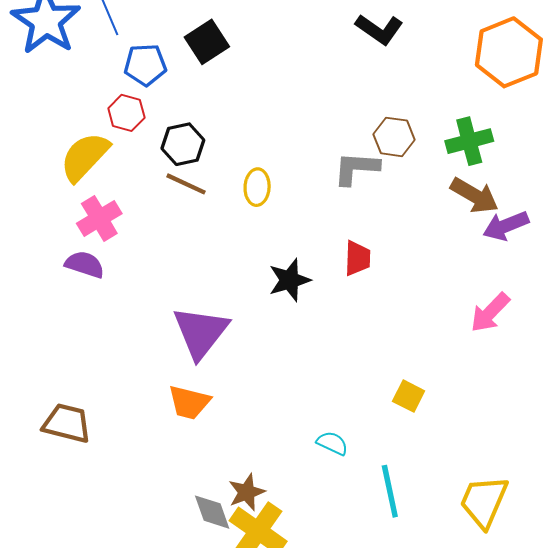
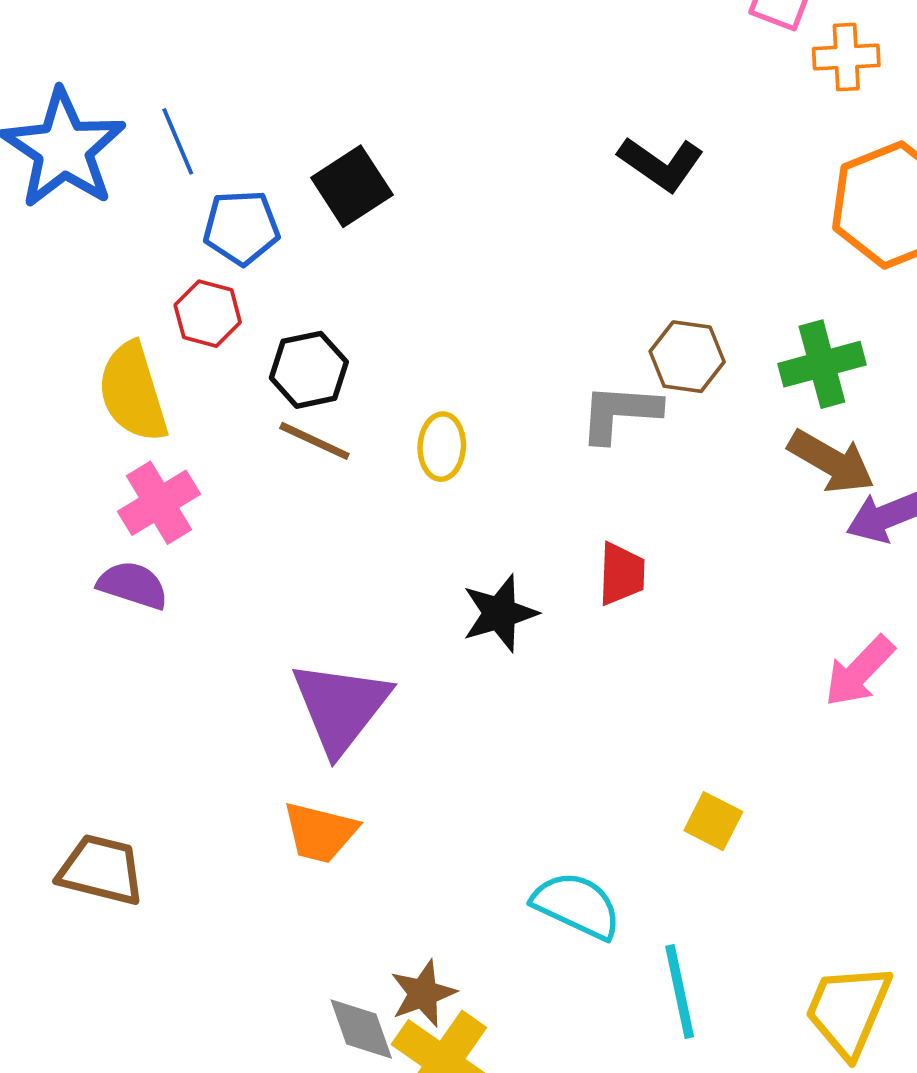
yellow semicircle: (85, 157) -> (133, 392), turned -60
cyan semicircle: (332, 443) -> (577, 905), size x1.6

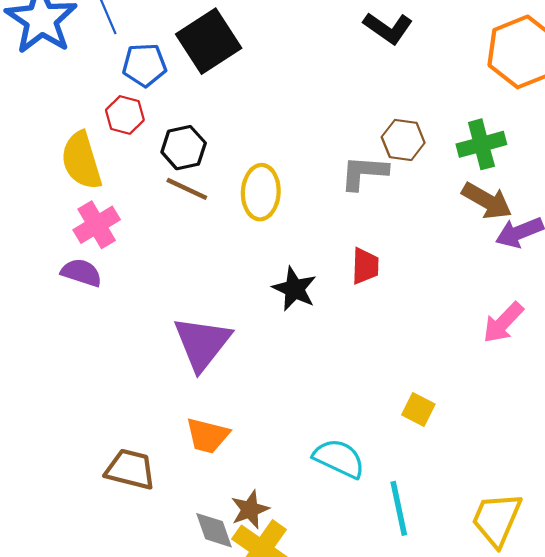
black square: (352, 186) -> (209, 41), size x1.4
yellow ellipse: (442, 447) -> (261, 192), size x1.4
black star: (500, 613) -> (294, 289), turned -30
orange trapezoid: (320, 832) -> (207, 436), moved
brown trapezoid: (101, 870) -> (130, 469), moved

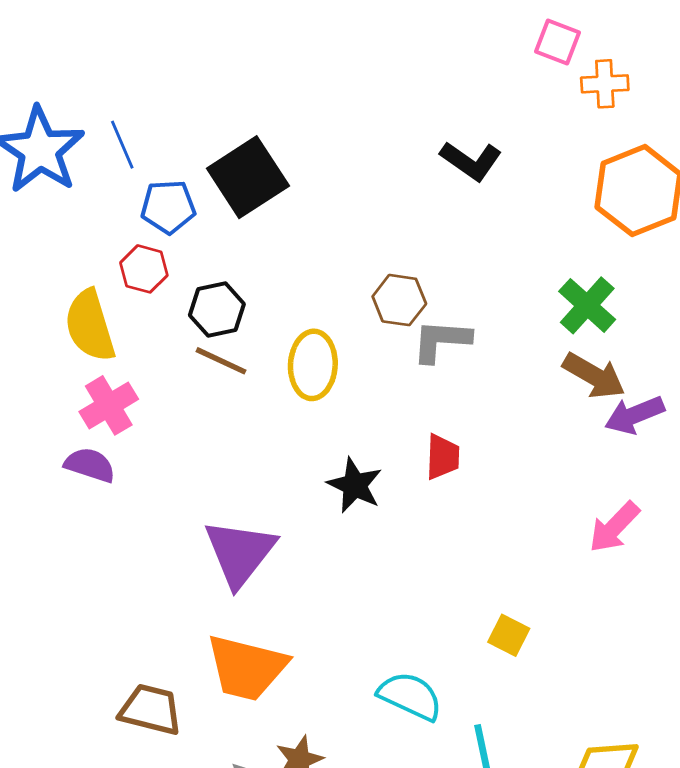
brown hexagon: (403, 140) -> (399, 300), moved
green cross: (481, 144) -> (587, 305), turned -33
orange trapezoid: (207, 436) -> (247, 668), size x1.5

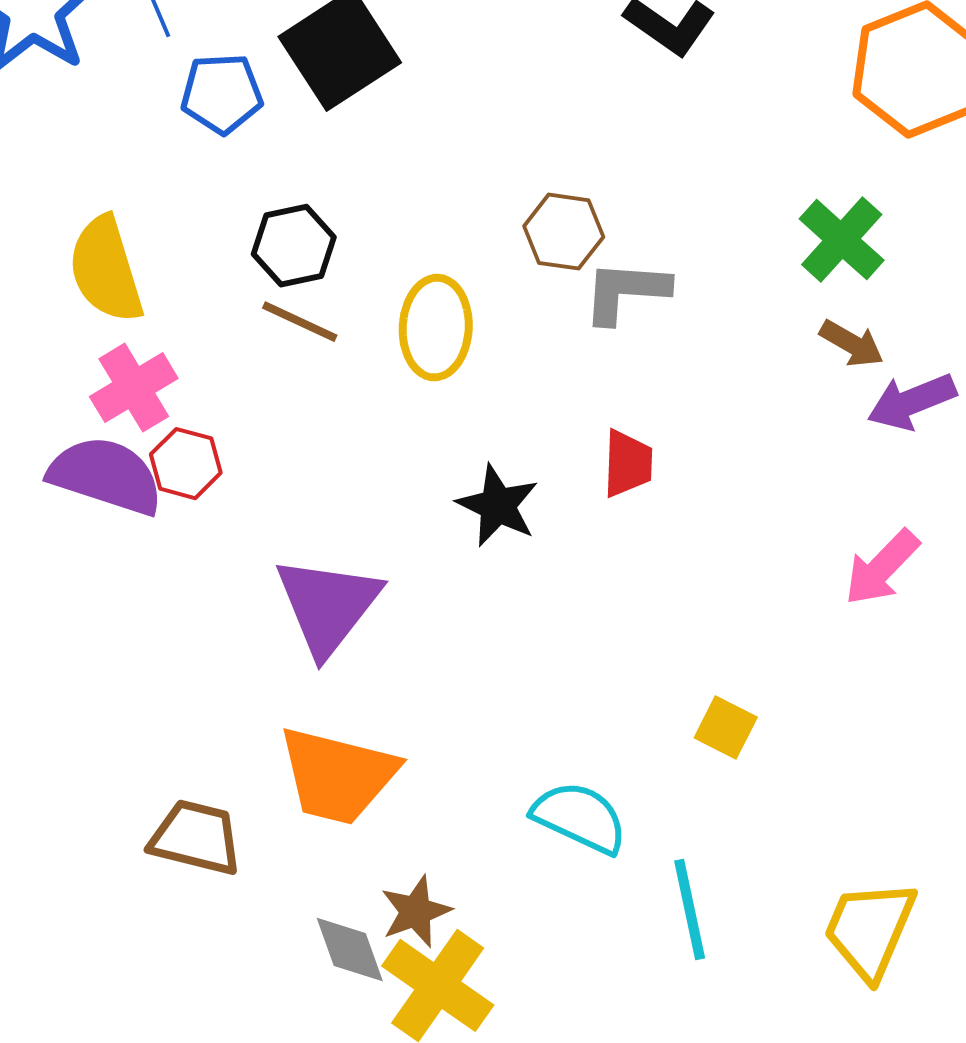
red hexagon: (144, 269) -> (186, 464), moved
brown arrow: (594, 376) -> (852, 344), size x0.7
purple semicircle: (90, 465) -> (106, 476), size x1.5

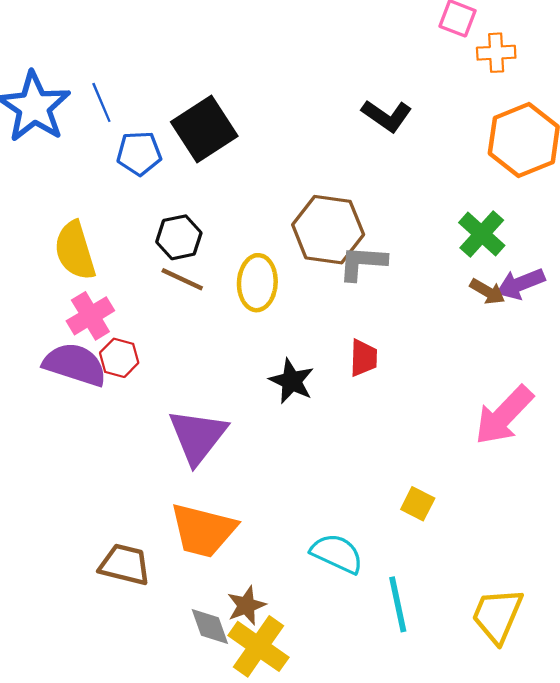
brown hexagon: (564, 232) -> (328, 230), size x1.6
purple arrow: (912, 402) -> (520, 284), moved
pink arrow: (882, 568) -> (504, 415), size x1.4

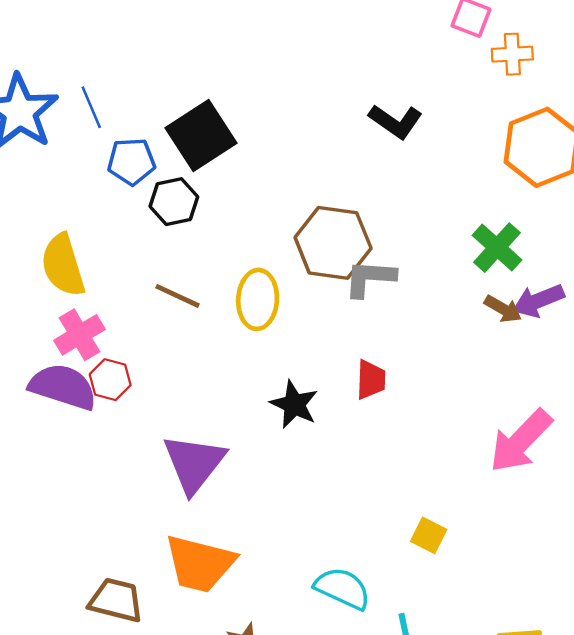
black hexagon: (179, 237) -> (174, 202), moved

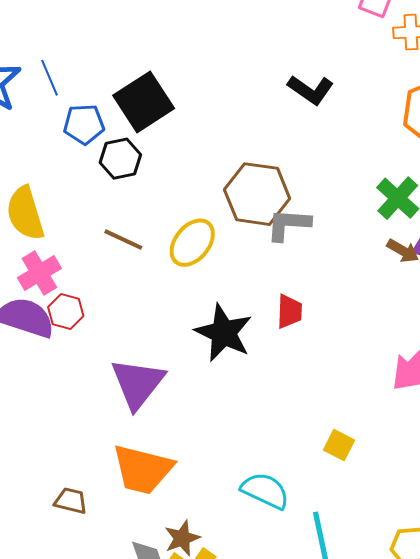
yellow ellipse: (258, 299) -> (192, 243), turned 36
black star: (294, 404) -> (224, 333), size x1.4
brown trapezoid: (116, 600) -> (71, 501), size x0.7

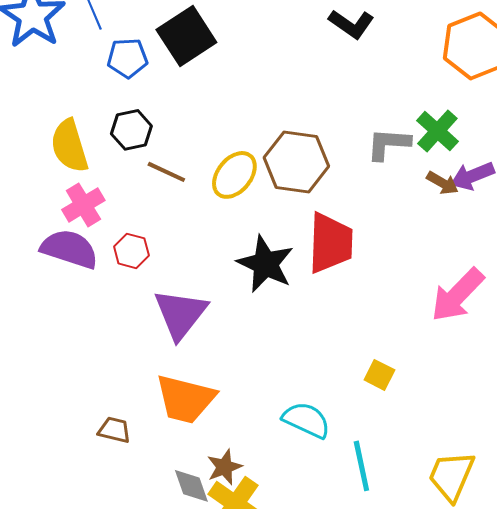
black hexagon: (120, 159) -> (131, 130), moved
brown hexagon: (257, 194) -> (296, 162), moved
gray L-shape: (288, 224) -> (388, 144), moved
red hexagon: (66, 311) -> (131, 251), moved
red trapezoid: (289, 311) -> (330, 243), size x1.8

